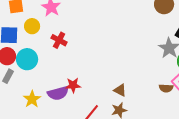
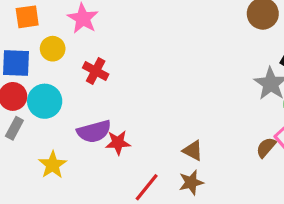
brown semicircle: (166, 88) -> (266, 147), turned 128
purple semicircle: (58, 93) -> (94, 131), moved

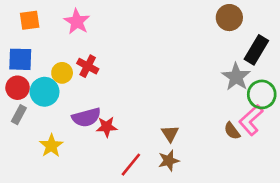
yellow circle: (53, 49) -> (62, 73), moved
brown semicircle: (266, 147) -> (232, 131), turned -78
brown triangle: (193, 151) -> (170, 134), turned 30

